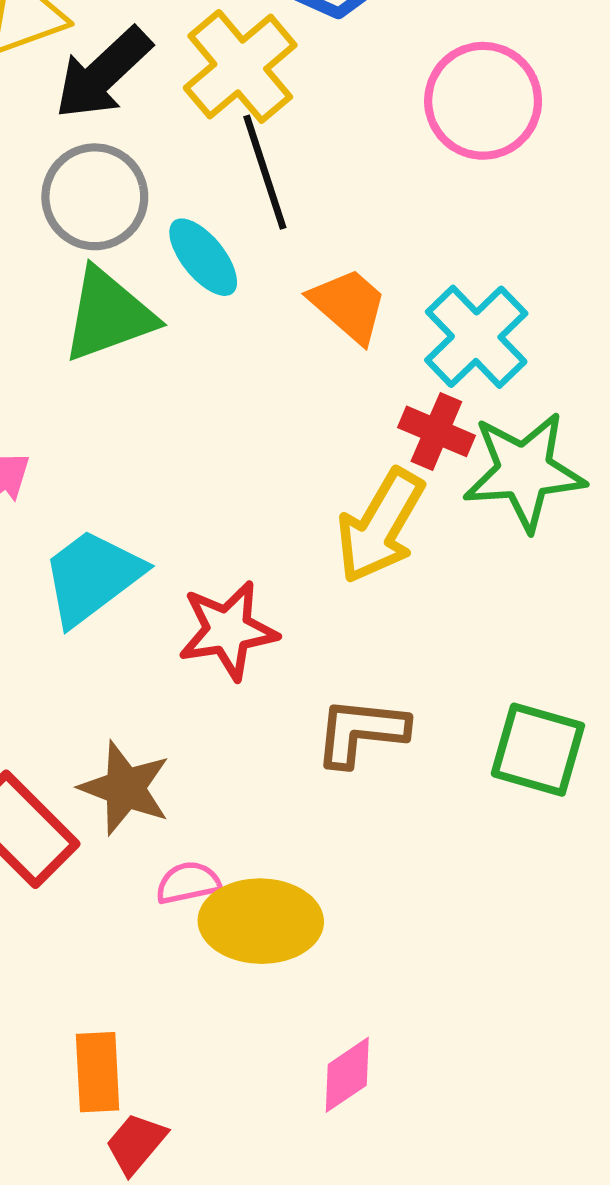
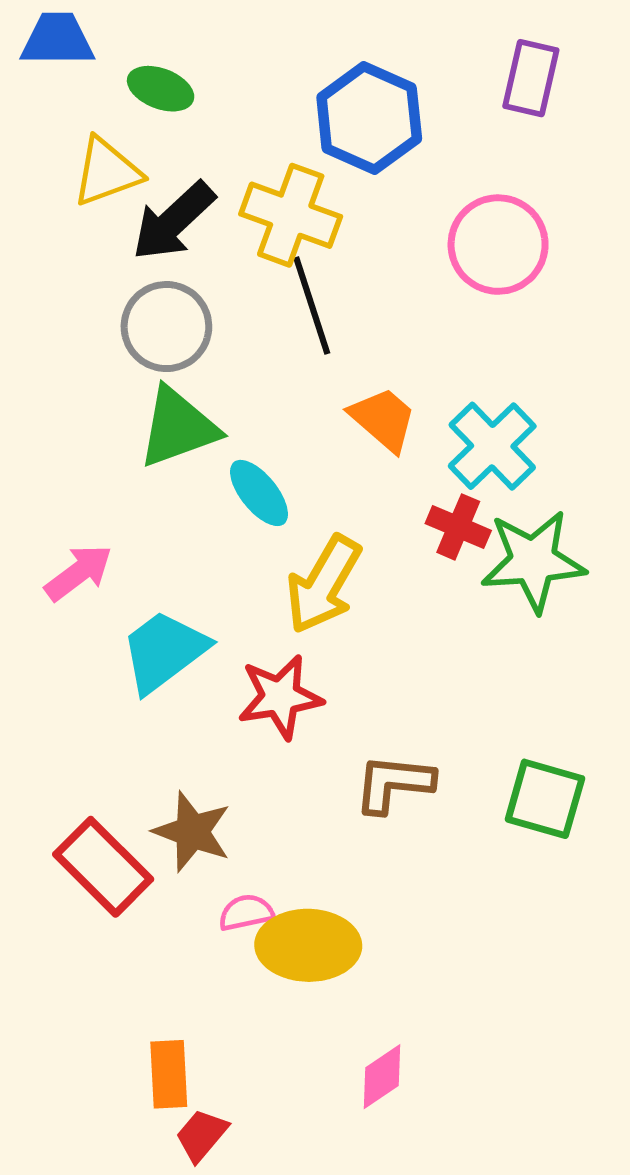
yellow cross: (240, 66) -> (291, 215), turned -30
cyan ellipse: (203, 257) -> (259, 493), moved
yellow arrow: (380, 526) -> (323, 584), moved

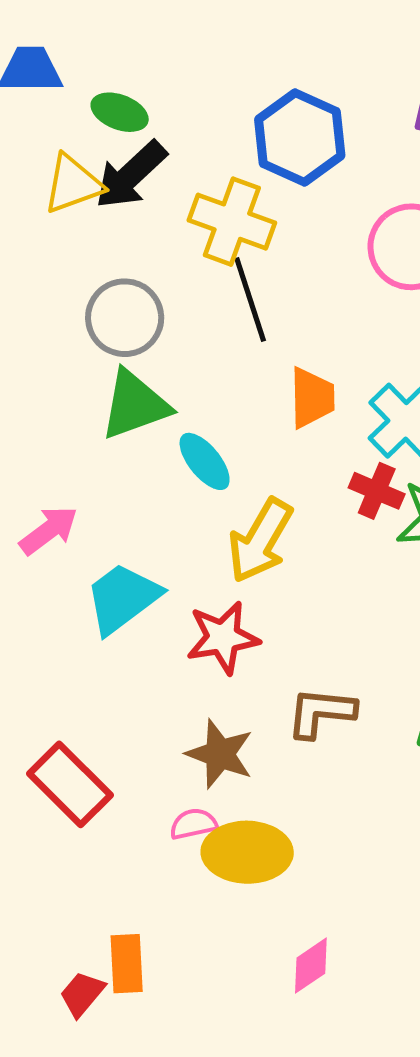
black arrow: (173, 221) -> (131, 175), moved
orange trapezoid: (383, 419) -> (312, 398), turned 48
brown star: (192, 832) -> (220, 754), moved
red trapezoid: (202, 1135) -> (82, 994), moved

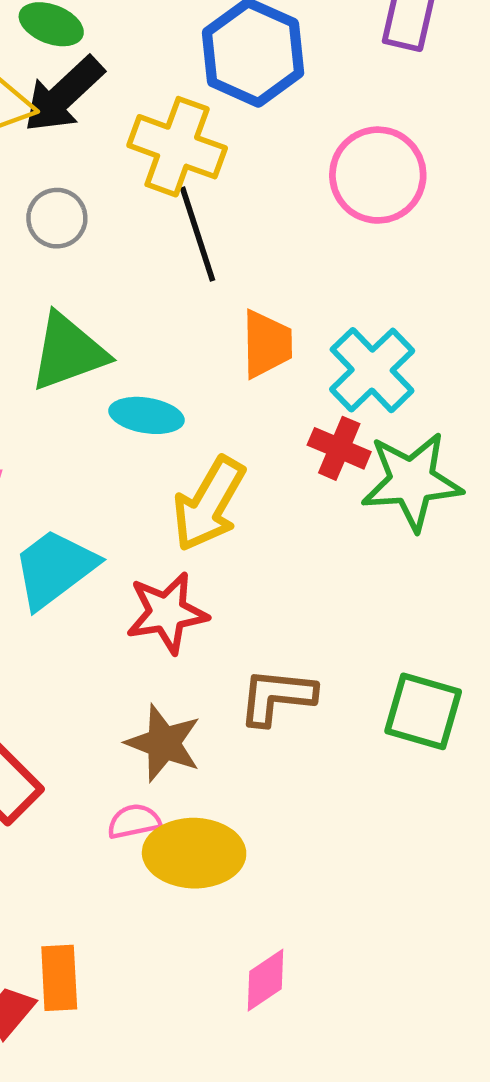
gray circle: (125, 318) -> (57, 218), moved, size x0.7
cyan ellipse: (205, 461) -> (146, 415), turned -42

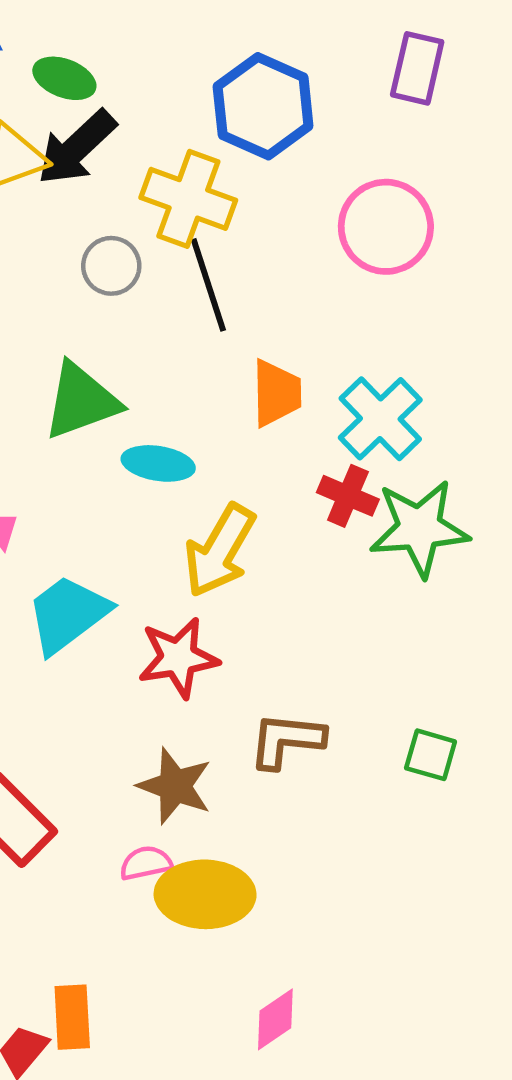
gray circle: (57, 218) -> (111, 266), moved
green square: (423, 711) -> (431, 755), size x0.7

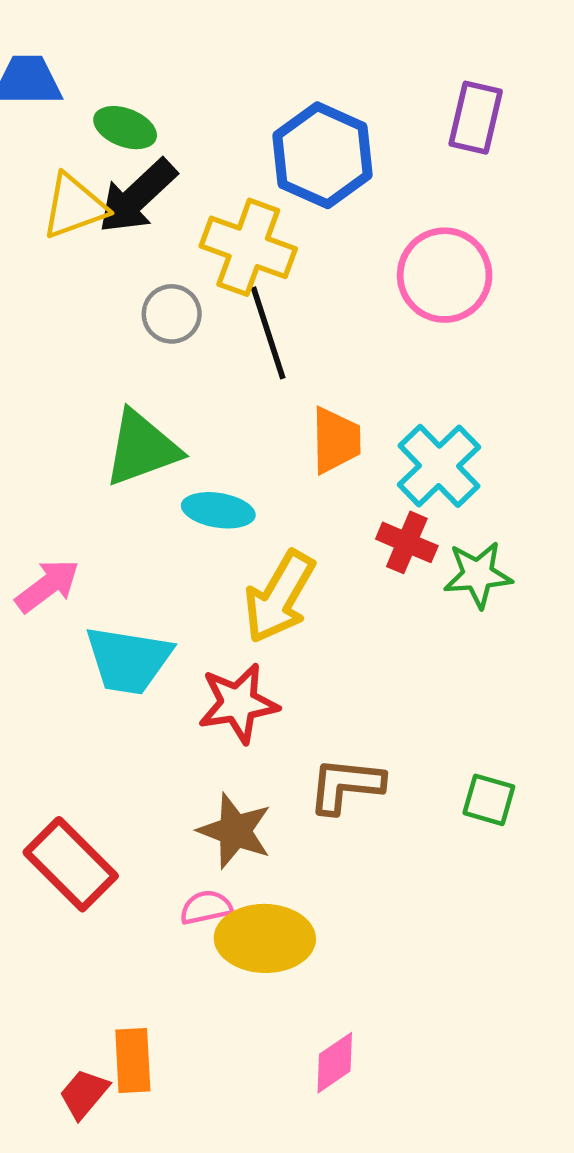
green star: (419, 528) -> (478, 575), size x0.7
cyan trapezoid: (68, 614) -> (128, 660), turned -134

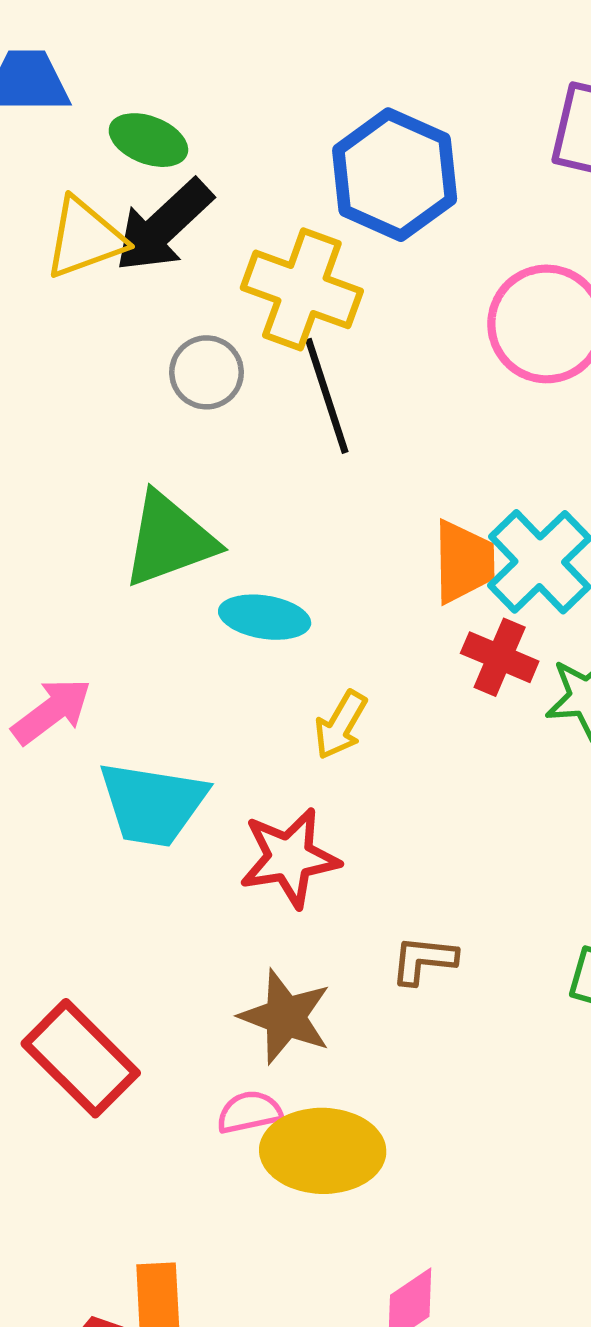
orange trapezoid: (336, 440) -> (464, 562), moved
yellow arrow: (279, 597) -> (341, 725), size x0.6
brown L-shape: (346, 785) -> (424, 960), size x0.7

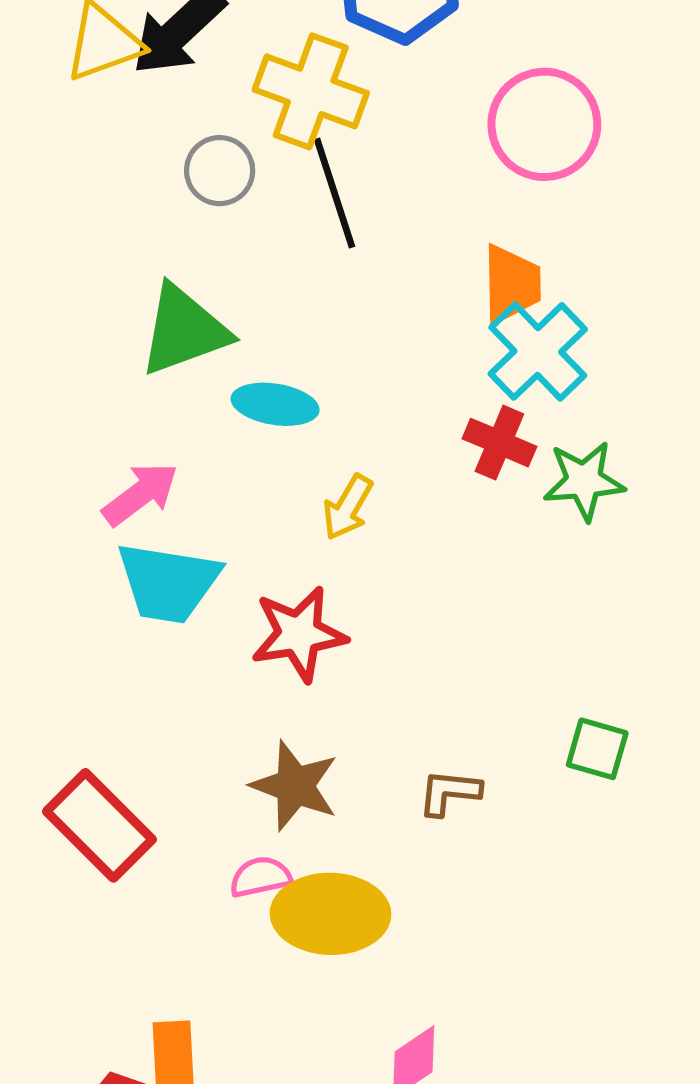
orange trapezoid: (464, 562) -> (511, 284), moved
pink arrow: (52, 711) -> (140, 494), moved
brown L-shape: (424, 960) -> (449, 792), moved

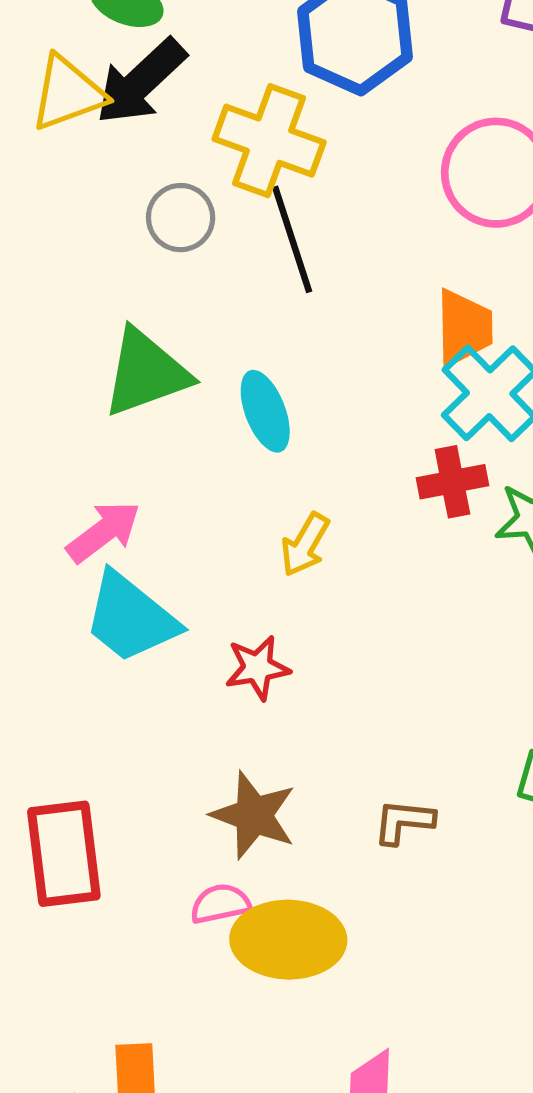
cyan ellipse: (275, 404) -> (265, 411), moved, turned 60
red cross: (499, 443) -> (452, 482), turned -34
cyan trapezoid: (168, 582) -> (131, 618), turned 30
red star: (299, 634) -> (257, 668), size x0.7
red rectangle: (99, 825) -> (64, 854), turned 38

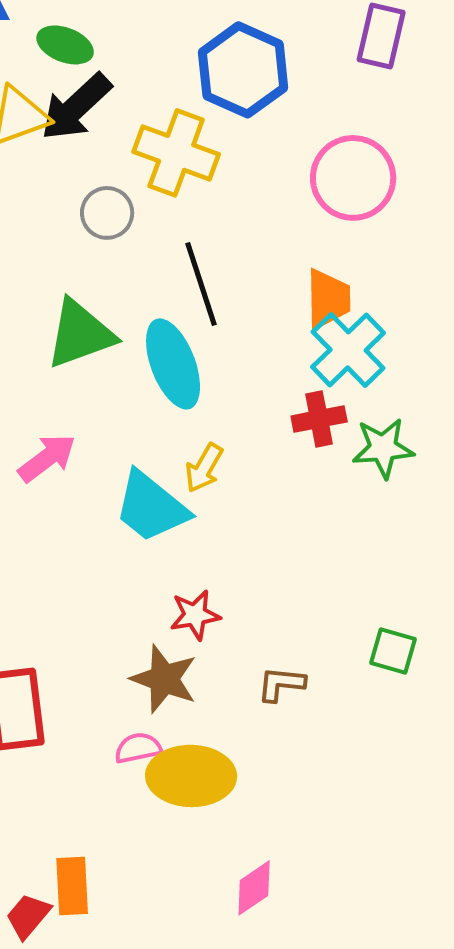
black line: (292, 239) -> (201, 284), moved
cyan ellipse: (265, 411) -> (173, 364), size x1.4
cyan trapezoid: (131, 618) -> (151, 507), moved
red star: (257, 668) -> (195, 615), moved

